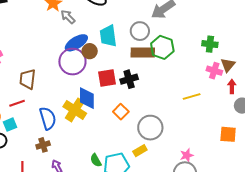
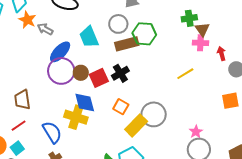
brown circle: (90, 51) -> (81, 73), moved
brown triangle: (228, 65) -> (202, 29), moved
yellow rectangle: (140, 151) -> (136, 125), moved, size x1.6

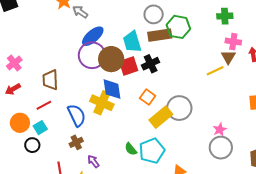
brown triangle: (202, 29) -> (228, 57), moved
cyan trapezoid: (89, 37) -> (132, 42), moved
brown circle: (81, 73) -> (111, 59), size x1.6

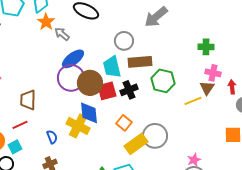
gray circle: (154, 14) -> (124, 41), moved
green hexagon: (178, 27) -> (163, 81), moved
blue semicircle: (77, 115) -> (52, 137), size x0.6

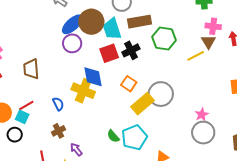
purple circle: (71, 78) -> (72, 43), size x0.7
brown circle: (90, 83) -> (91, 22), moved
red line: (20, 125) -> (26, 106), moved
cyan square: (15, 147) -> (22, 117), turned -32

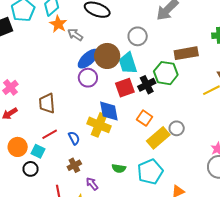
brown rectangle: (140, 22) -> (186, 53), moved
green hexagon: (164, 39) -> (166, 73), moved
gray circle: (161, 94) -> (177, 128), size x0.6
red line: (26, 106) -> (50, 134), moved
green semicircle: (113, 136) -> (119, 168), moved, turned -40

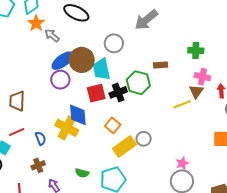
brown rectangle: (186, 53) -> (161, 65), size x0.6

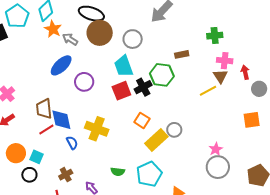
brown circle: (82, 60) -> (100, 33), moved
blue ellipse: (63, 61) -> (61, 65), moved
blue diamond: (78, 115) -> (61, 120), moved
red line: (17, 132) -> (46, 130), moved
brown cross: (38, 165) -> (66, 175), moved

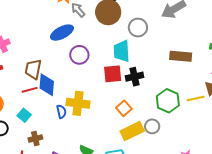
brown rectangle: (182, 54) -> (181, 56), size x1.5
green hexagon: (162, 75) -> (168, 101), moved
yellow cross: (97, 129) -> (78, 103), turned -30
blue semicircle: (72, 143) -> (61, 112), moved
cyan square: (36, 157) -> (24, 115), moved

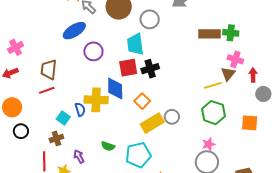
brown rectangle: (181, 56) -> (210, 34), moved
blue diamond: (47, 85) -> (115, 89), moved
green hexagon: (168, 101) -> (213, 113), moved
cyan square: (24, 115) -> (63, 118), moved

